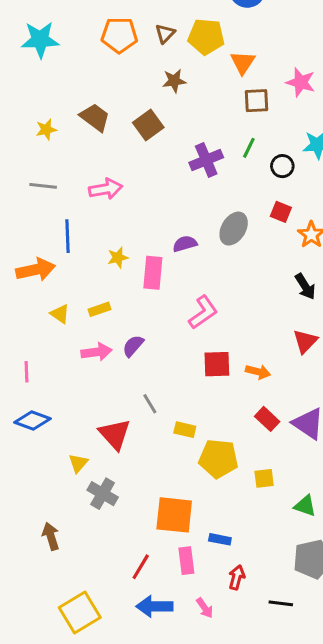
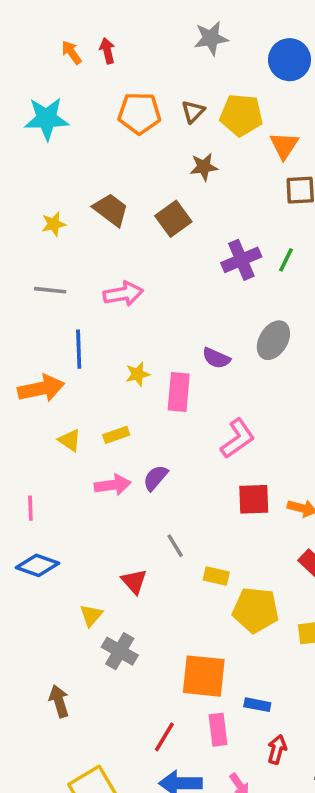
green line: (249, 148) -> (286, 260), moved
purple semicircle: (185, 244) -> (216, 358), turned -140
red triangle: (115, 434) -> (134, 581), size x0.7

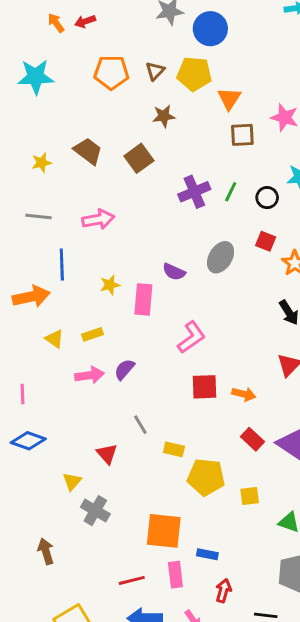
red arrow: (107, 51) -> (85, 21), turned -96
blue circle: (290, 60) -> (210, 29), moved
red line: (164, 737) -> (132, 580), turned 45

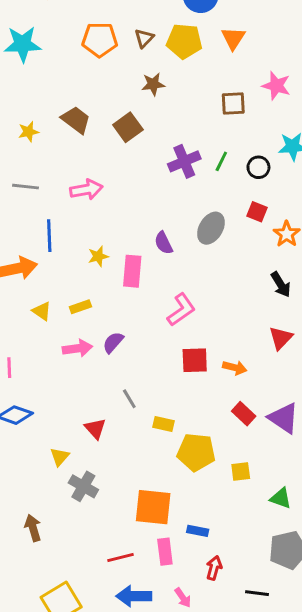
orange triangle: (229, 99) -> (233, 38), moved
purple semicircle: (174, 272) -> (163, 243), turned 40

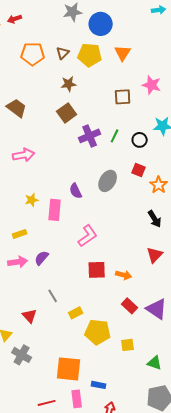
brown square: (128, 127) -> (67, 113), moved
yellow rectangle: (163, 424) -> (76, 313), turned -40

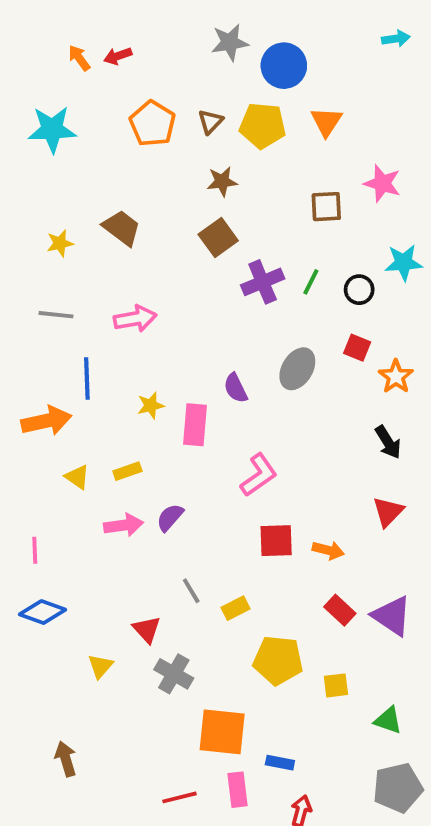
orange pentagon: (33, 54) -> (153, 124), turned 30
yellow rectangle: (76, 313) -> (236, 608), moved
gray cross: (22, 355) -> (174, 674), moved

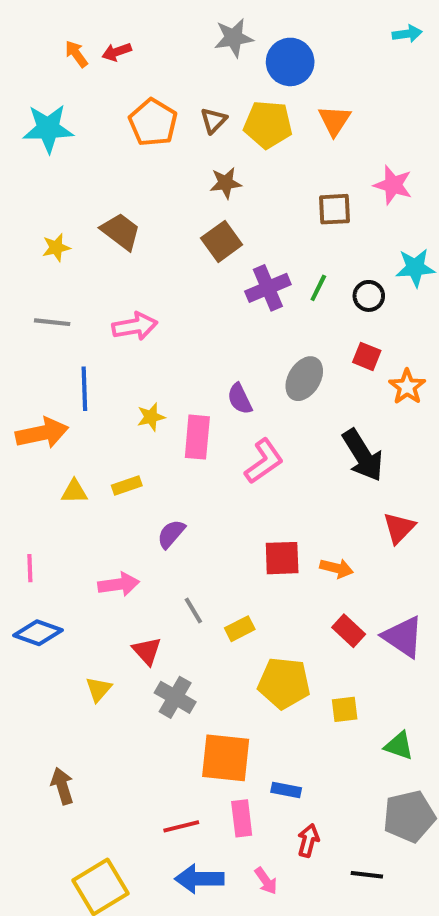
black arrow: (388, 442) -> (363, 455), moved, size x1.5
pink L-shape: (259, 475) -> (264, 461), moved
yellow triangle: (77, 477) -> (74, 492), turned -36
pink arrow: (124, 525) -> (119, 584), moved

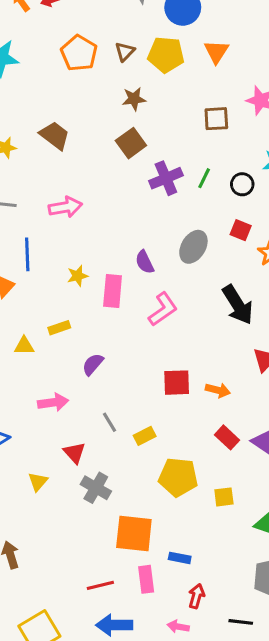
yellow triangle: (74, 492) -> (24, 346), moved
pink arrow: (266, 881) -> (178, 627), moved, turned 135

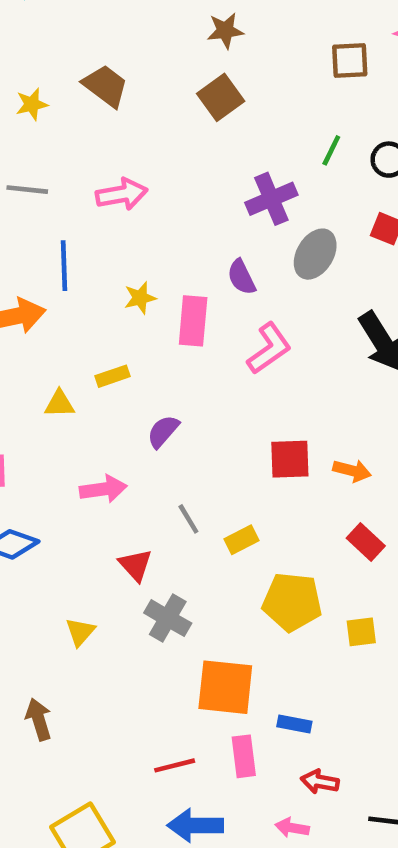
purple cross: (166, 178) -> (271, 199), moved
yellow triangle: (38, 482) -> (80, 632), moved
red arrow: (196, 596) -> (320, 782), turned -95

